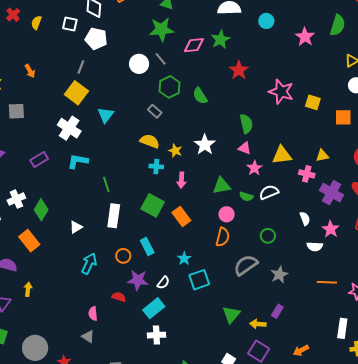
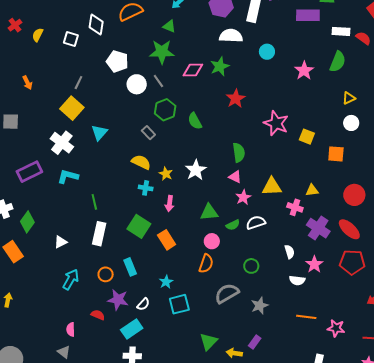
white pentagon: (96, 39) -> (117, 61), moved
purple rectangle: (39, 160) -> (29, 172), size x1.4
green semicircle: (246, 196) -> (233, 225), turned -48

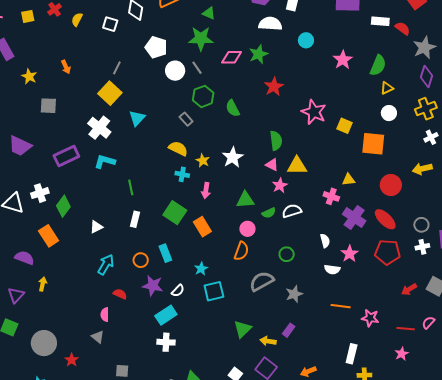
green semicircle: (338, 62) -> (378, 65), moved
orange square: (336, 154) -> (373, 144), size x1.4
yellow triangle: (272, 187) -> (297, 166), moved
white rectangle: (99, 234) -> (135, 219), size x0.7
red semicircle: (98, 315) -> (120, 294), moved

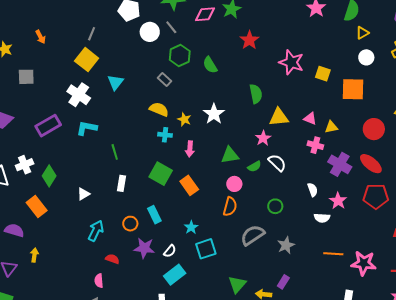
pink triangle: (272, 165) -> (310, 119), moved
white semicircle: (292, 211) -> (277, 163), turned 66
cyan rectangle: (166, 315) -> (175, 275), moved
pink star: (370, 318) -> (364, 263), size x1.4

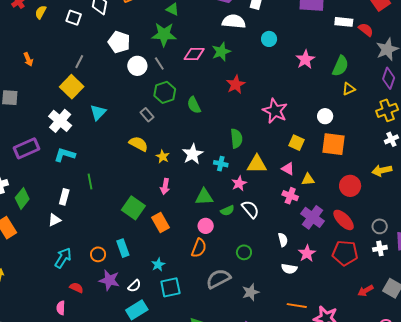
white circle: (366, 57) -> (325, 116), moved
yellow square: (323, 74) -> (296, 143), moved
cyan cross: (165, 135) -> (221, 164), moved
white rectangle: (121, 183) -> (64, 197), moved

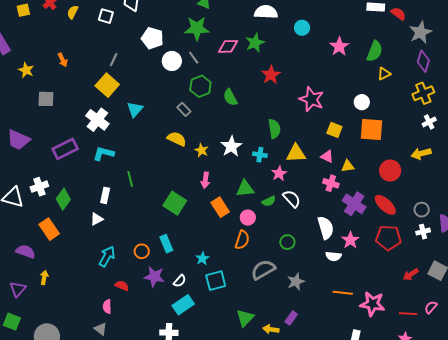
orange rectangle: (161, 223) -> (220, 207), moved
white semicircle: (283, 240) -> (326, 228), size x1.6

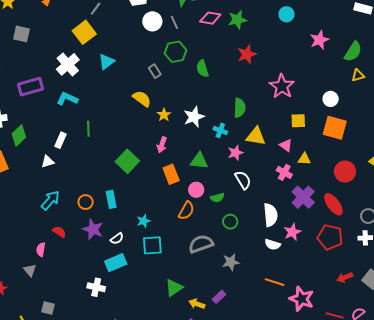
yellow square: (334, 130) -> (298, 121), turned -35
green semicircle: (269, 201) -> (217, 198), moved

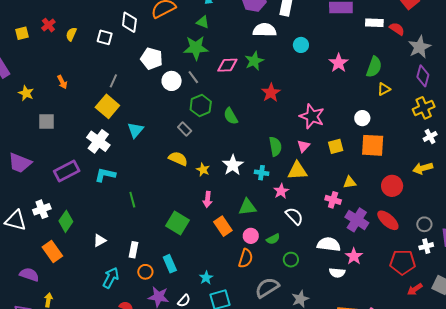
white rectangle: (61, 140) -> (134, 250), moved
pink triangle: (286, 145) -> (303, 146), moved, turned 48
white semicircle: (270, 215) -> (329, 244), turned -65
red pentagon: (330, 237) -> (402, 262), moved

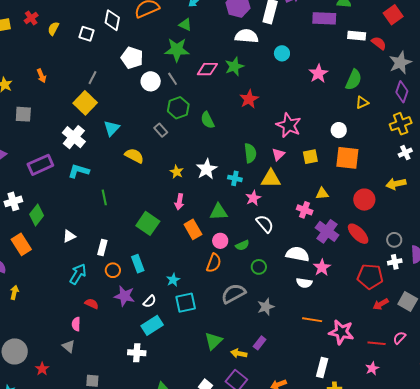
yellow semicircle: (178, 159) -> (134, 156), moved

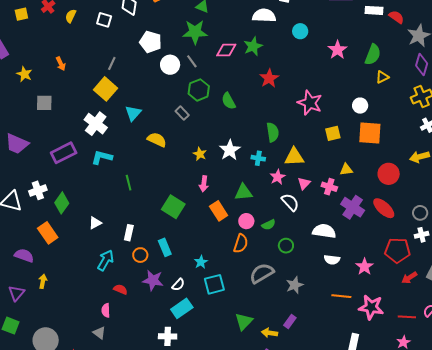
pink triangle: (278, 154) -> (304, 183), moved
pink star: (322, 268) -> (364, 267), moved

